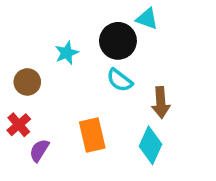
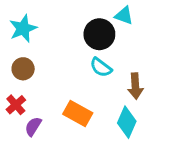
cyan star: (67, 53) -> (23, 28), moved, size x1.4
orange rectangle: (92, 135) -> (78, 113), turned -48

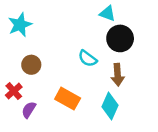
black circle: (99, 34) -> (120, 38), moved
brown circle: (23, 69) -> (31, 65), moved

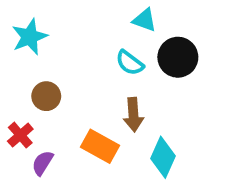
cyan triangle: (108, 13) -> (144, 20), moved
cyan semicircle: (88, 58) -> (130, 63), moved
brown arrow: (118, 75) -> (133, 115), moved

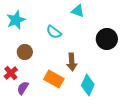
black circle: (178, 57) -> (107, 39), moved
cyan semicircle: (130, 63) -> (54, 32), moved

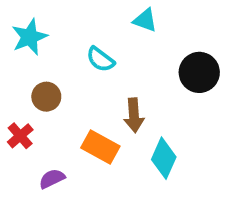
purple semicircle: (23, 88) -> (52, 179), moved, turned 32

